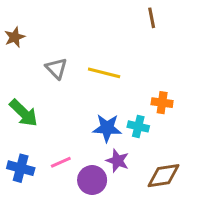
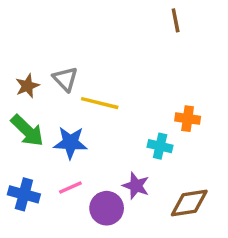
brown star: (15, 37) -> (27, 86), moved
yellow line: (104, 73) -> (100, 103), moved
blue star: (107, 128) -> (70, 143), moved

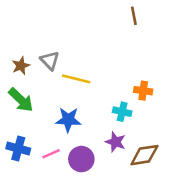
blue star: (70, 143) -> (68, 120), moved
purple star: (136, 186) -> (116, 142), moved
pink line: (70, 187) -> (51, 154), moved

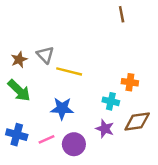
brown diamond: (144, 155) -> (137, 122), moved

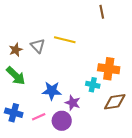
yellow line: (69, 71) -> (65, 40), moved
orange cross: (130, 82) -> (109, 69), size x1.5
purple star: (105, 129) -> (73, 103), moved

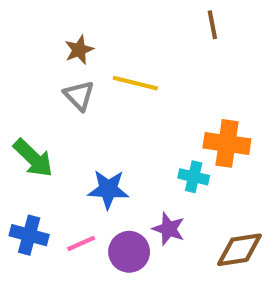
brown star: (16, 50) -> (79, 50), moved
brown diamond: (115, 102) -> (239, 250), moved
purple star: (73, 103) -> (169, 229), moved

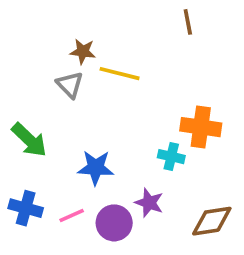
brown star: (79, 50) -> (83, 51), moved, turned 30

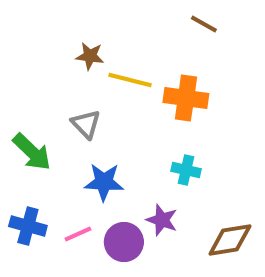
brown line: (188, 22) -> (204, 24), turned -50
gray triangle: (70, 85) -> (86, 124), moved
orange cross: (201, 127) -> (186, 98), moved

